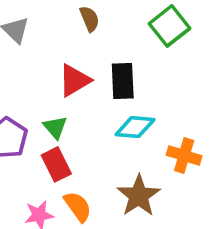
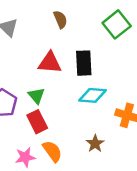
red triangle: (74, 80) -> (50, 63), turned 35
brown star: (139, 196) -> (95, 144), size x0.6

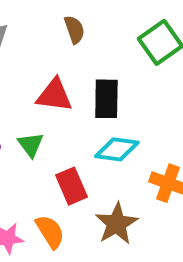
red rectangle: (37, 122) -> (72, 186), moved
brown star: (95, 144) -> (117, 224), size x1.5

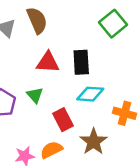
brown semicircle: (74, 30) -> (37, 20), moved, size x1.5
orange semicircle: (50, 232) -> (51, 150), turned -80

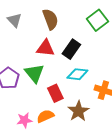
brown semicircle: (37, 20) -> (50, 19), moved
black rectangle: (81, 62) -> (71, 49), turned 36
green triangle: (35, 95) -> (34, 73), size x1.5

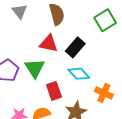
cyan diamond: (77, 74) -> (79, 74), turned 35

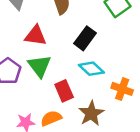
red triangle: (49, 44) -> (35, 36), moved

